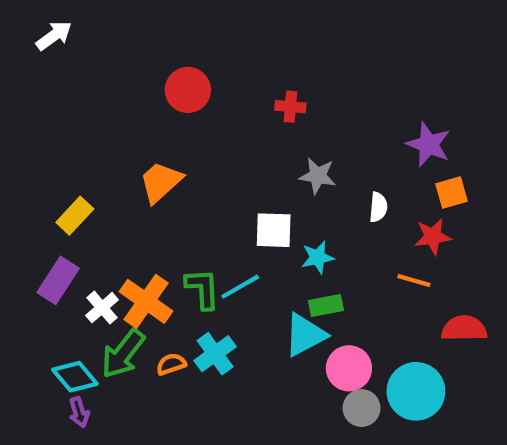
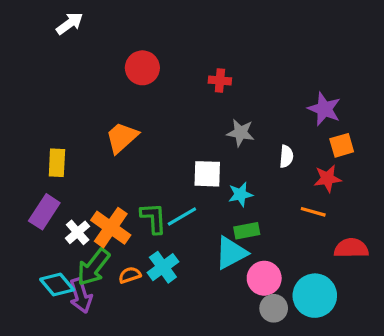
white arrow: (54, 36) -> (70, 24), moved
yellow rectangle: (75, 216) -> (57, 163), turned -40
purple arrow: (79, 412) -> (81, 296), moved, size x1.5

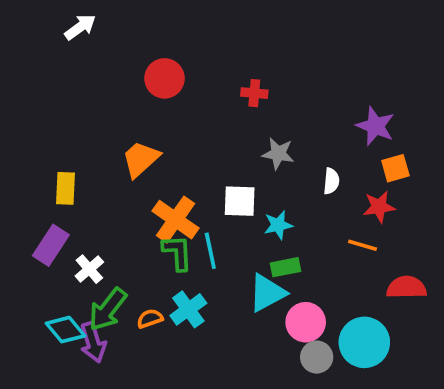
cyan line: (182, 217) -> (210, 251), turned -72
orange cross: (111, 228) -> (175, 220), moved

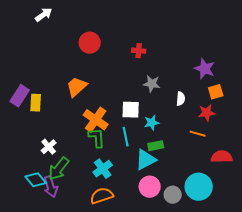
purple rectangle: (51, 245) -> (20, 96), moved
cyan line: (210, 251) -> (126, 137), moved
orange semicircle: (150, 319) -> (102, 196), moved, size x1.6
pink circle: (306, 322) -> (150, 187), moved

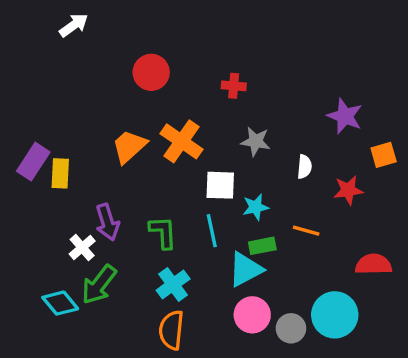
orange square: (216, 92) -> (384, 155), moved
orange cross: (96, 120) -> (181, 141), moved
orange line: (198, 134) -> (306, 231), moved
purple arrow: (51, 187) -> (107, 222), moved
orange semicircle: (102, 196) -> (171, 330), turned -65

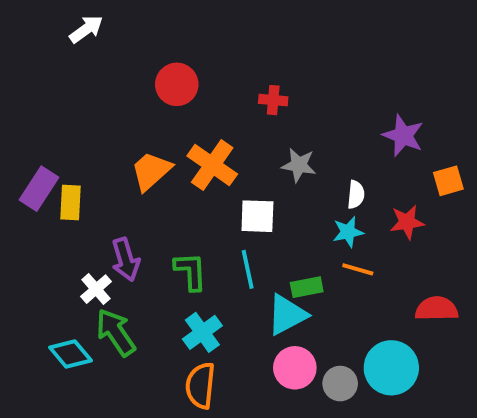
cyan star: (256, 207) -> (348, 232), moved
green arrow: (99, 285) -> (116, 332), turned 108

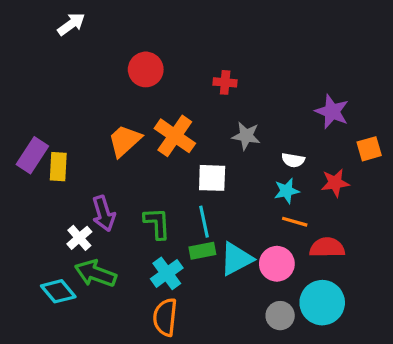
white semicircle: (356, 195) -> (293, 160), turned 95
green rectangle: (307, 287) -> (202, 251), moved
red semicircle: (437, 309) -> (327, 248), moved
green arrow: (116, 332) -> (96, 273), turned -36
pink circle: (295, 368) -> (277, 264), moved

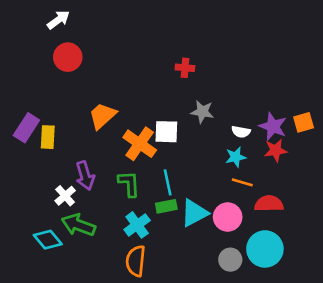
red circle: (146, 69) -> (68, 57), moved
purple star: (332, 112) -> (273, 126), moved
orange cross: (175, 136) -> (140, 144), moved
white square: (212, 178) -> (166, 132), moved

